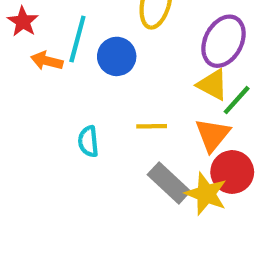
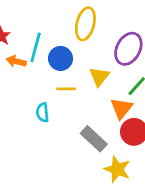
yellow triangle: (213, 85) -> (99, 76), moved, turned 40
yellow line: (152, 126) -> (66, 89), moved
yellow star: (206, 194) -> (117, 169), moved

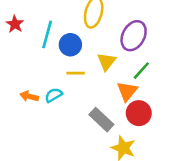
orange arrow: (16, 61) -> (29, 96), moved
cyan semicircle: (43, 112) -> (54, 95), turned 66

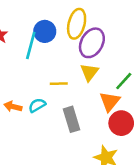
purple ellipse: (134, 36) -> (92, 43), moved
blue circle: (70, 45) -> (45, 31), moved
gray rectangle: (101, 120) -> (72, 119), moved, turned 30

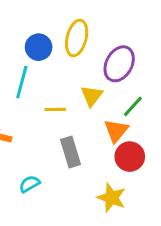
purple ellipse: (92, 43) -> (119, 64), moved
cyan line: (31, 45) -> (22, 82), moved
cyan semicircle: (37, 105) -> (29, 184), moved

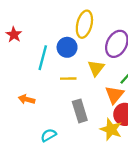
blue circle: (39, 47) -> (67, 47), moved
yellow star: (112, 198) -> (111, 129), moved

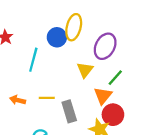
blue circle: (67, 47) -> (57, 37), moved
yellow line: (68, 79) -> (47, 98), moved

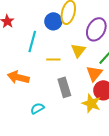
yellow line: (47, 98) -> (53, 59), moved
orange arrow: (18, 100) -> (18, 77), size x1.5

